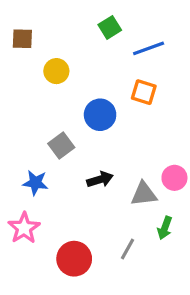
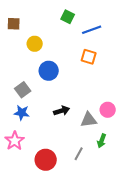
green square: (110, 27) -> (68, 17), turned -32
blue circle: (100, 115) -> (49, 71), moved
gray square: (61, 145) -> (23, 90), moved

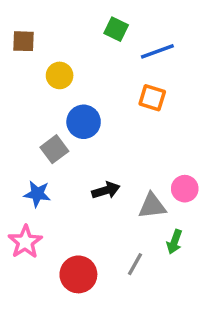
gray square: (23, 90) -> (54, 149), moved

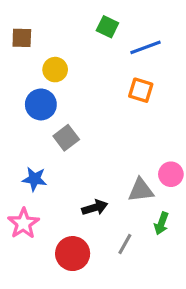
blue circle: (84, 122) -> (41, 104), moved
gray square: (54, 149) -> (66, 138), moved
black arrow: (106, 190) -> (95, 208), moved

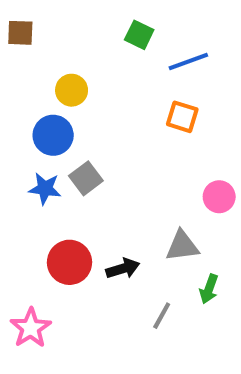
brown square: (22, 38) -> (20, 33), moved
pink circle: (171, 174) -> (219, 197), moved
blue star: (35, 179) -> (45, 189), moved
pink star: (23, 223) -> (31, 328), moved
red circle: (73, 254) -> (70, 262), moved

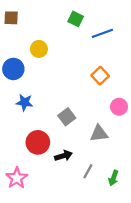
orange square: (182, 117) -> (100, 76), moved, turned 30
blue circle: (53, 135) -> (13, 69), moved
gray square: (86, 178) -> (67, 117), moved
black arrow: (123, 268) -> (63, 156), moved
green arrow: (209, 289) -> (113, 178), moved

